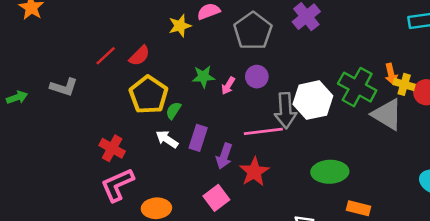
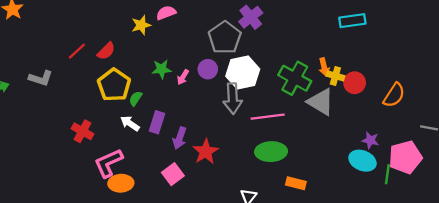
gray pentagon: (253, 31) -> (225, 38), moved
white hexagon: (313, 100) -> (243, 73), moved
pink line: (263, 131) -> (268, 117), moved
pink L-shape: (117, 185) -> (108, 163), moved

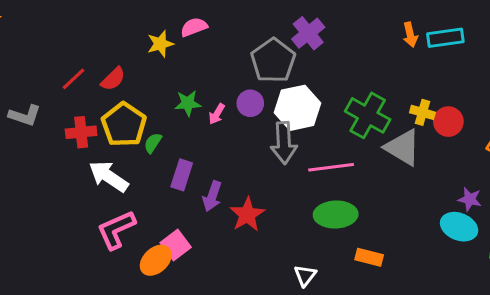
orange arrow: (324, 67) -> (410, 35), moved
white arrow: (130, 123) -> (109, 176), moved, size x1.5
red cross: (82, 131) -> (81, 132), moved, turned -35
pink square: (173, 174) -> (176, 245), moved
orange ellipse: (121, 183) -> (156, 260), moved, turned -40

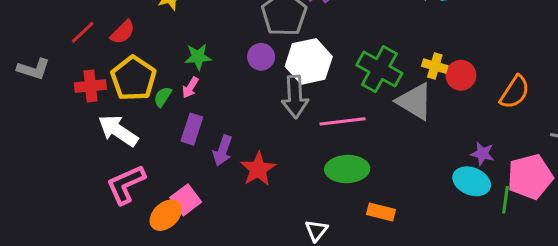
pink arrow: (217, 114) -> (190, 88), moved

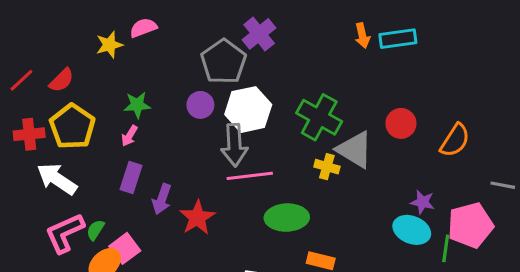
yellow cross: (435, 66) -> (327, 167), moved
green semicircle: (163, 97) -> (95, 230), moved
pink line: (343, 121) -> (250, 176), moved

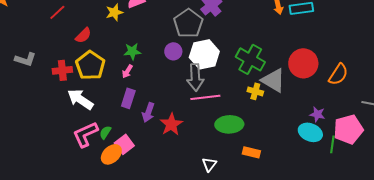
red line: (21, 80) -> (57, 12), moved
red circle: (401, 123) -> (303, 63), size x1.5

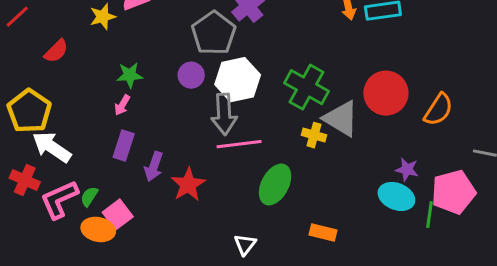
yellow pentagon: (90, 65) -> (29, 111), moved
red cross: (62, 70) -> (25, 180), moved, turned 30
green ellipse: (229, 124) -> (275, 184), turned -60
orange rectangle: (251, 152) -> (323, 232), moved
orange ellipse: (111, 154) -> (98, 229), turned 55

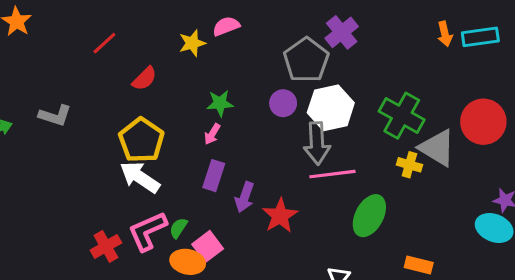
yellow pentagon: (29, 111) -> (141, 140), moved
red cross: (25, 180) -> (106, 246), moved, turned 36

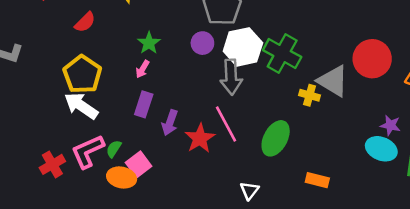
green star: (220, 103) -> (149, 43), turned -30
green cross: (402, 116) -> (282, 53), moved
pink line: (332, 174) -> (226, 124), moved, turned 69

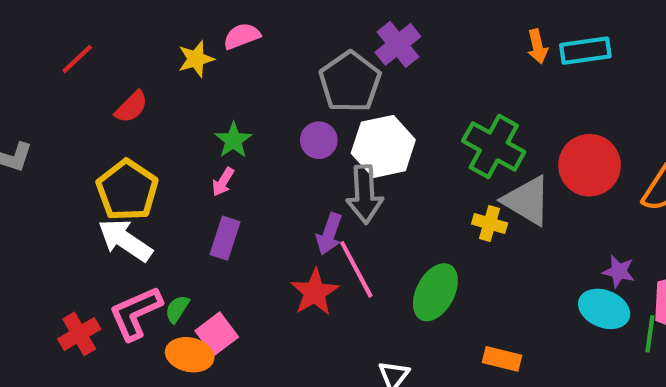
green cross: (282, 53) -> (494, 146), moved
purple arrow: (170, 123) -> (329, 234), moved

